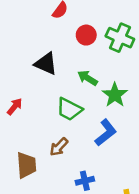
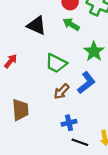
green arrow: (87, 78) -> (71, 24), moved
brown arrow: (59, 147) -> (61, 91), moved

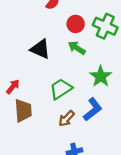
green trapezoid: (56, 63) -> (61, 89), turned 120
brown trapezoid: (20, 110) -> (23, 111), moved

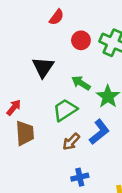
green arrow: (77, 48) -> (81, 83), moved
black triangle: (40, 49) -> (43, 67), turned 40

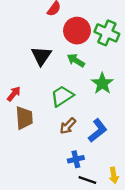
red circle: (81, 40) -> (77, 31), size x1.5
green arrow: (81, 83) -> (76, 60), moved
blue L-shape: (99, 132) -> (98, 131), moved

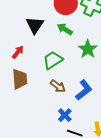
red arrow: (14, 94) -> (18, 52), moved
brown arrow: (68, 126) -> (58, 86), turned -98
blue cross: (76, 159) -> (65, 115), turned -32

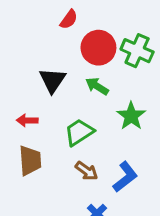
red arrow: (18, 52) -> (27, 120), turned -128

